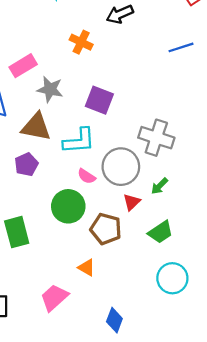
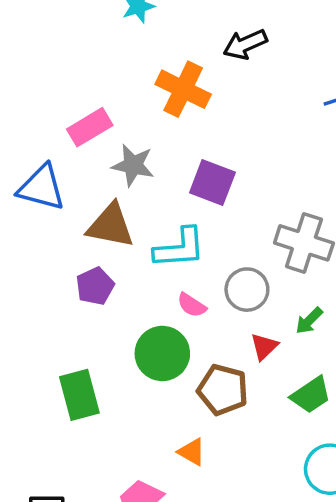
orange cross: (81, 42) -> (183, 89), size x1.4
gray circle: (121, 167) -> (247, 290), size x0.7

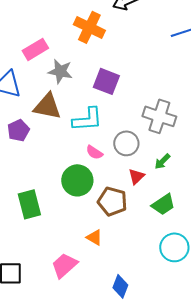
purple pentagon: (95, 286) -> (18, 130), moved

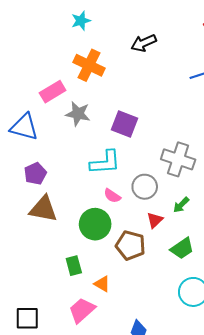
orange cross: (89, 27) -> (89, 65), moved
brown triangle: (47, 106) -> (43, 209), moved
green rectangle: (29, 204) -> (74, 266), moved, size x0.7
orange triangle: (94, 237) -> (102, 284), moved

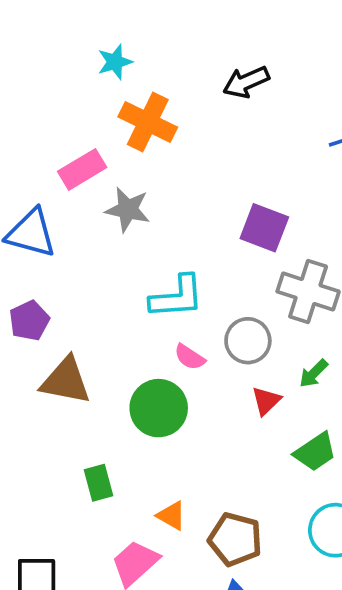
cyan star: (81, 21) -> (115, 62), moved
purple square: (124, 124) -> (264, 228), moved
purple pentagon: (35, 174) -> (29, 321), moved
brown pentagon: (130, 245) -> (235, 539), moved
green rectangle: (74, 266) -> (99, 483), moved

